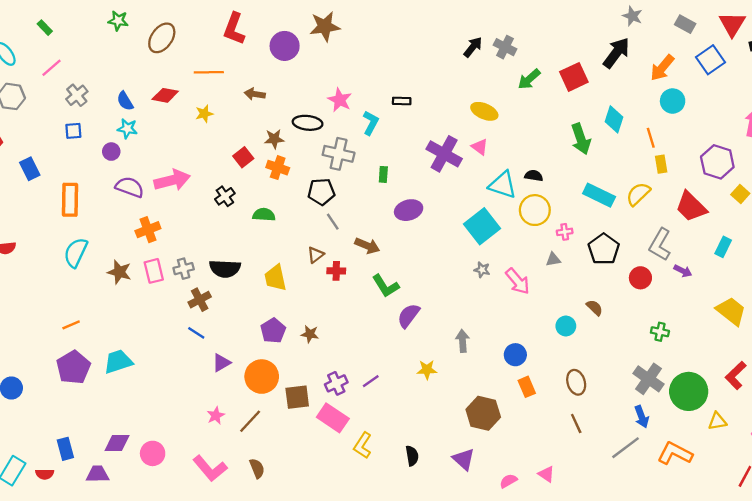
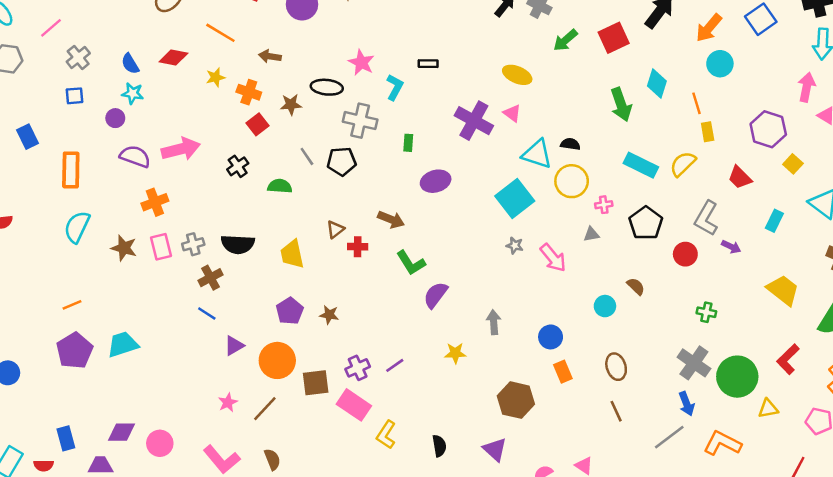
orange line: (209, 72) -> (220, 33), turned 32
orange cross: (278, 168) -> (249, 92), moved
red trapezoid: (691, 207) -> (740, 177), size x0.7
gray line: (333, 222) -> (307, 156), moved

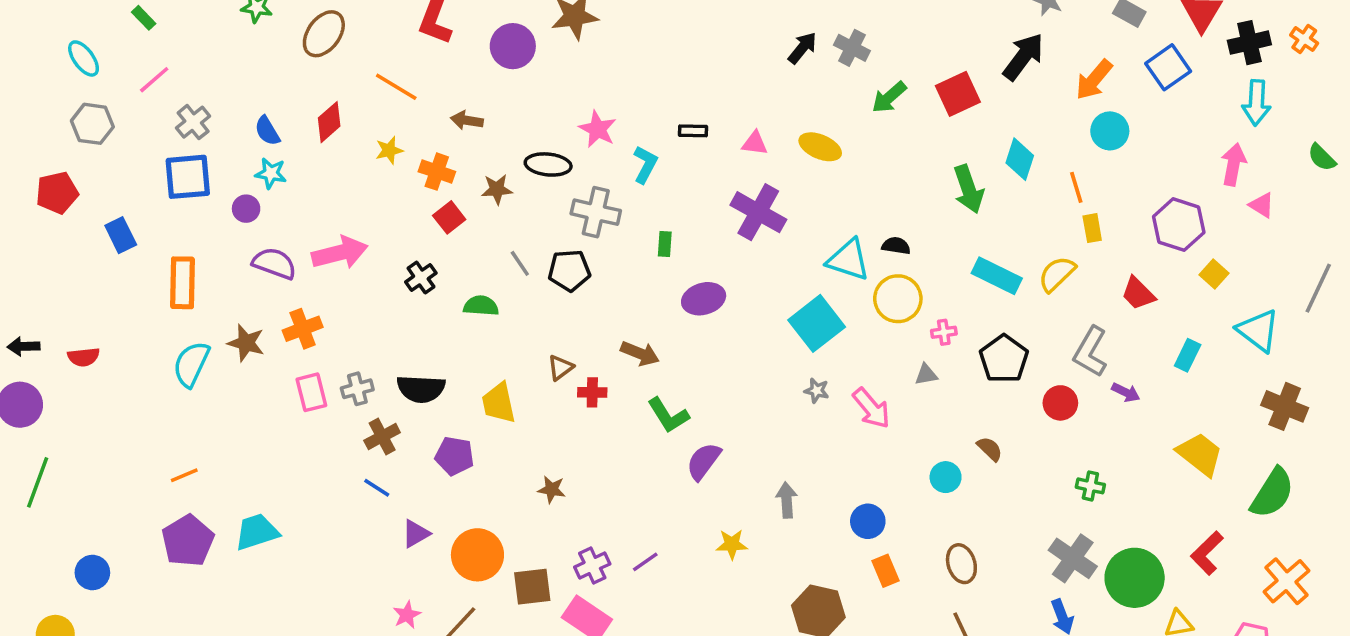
red diamond: (173, 58) -> (329, 122), turned -52
blue square: (74, 96) -> (188, 177), size x1.8
pink triangle: (512, 113) -> (755, 143), moved, turned -30
brown star: (124, 248) -> (246, 343), moved
purple pentagon: (290, 311) -> (455, 456), moved, turned -30

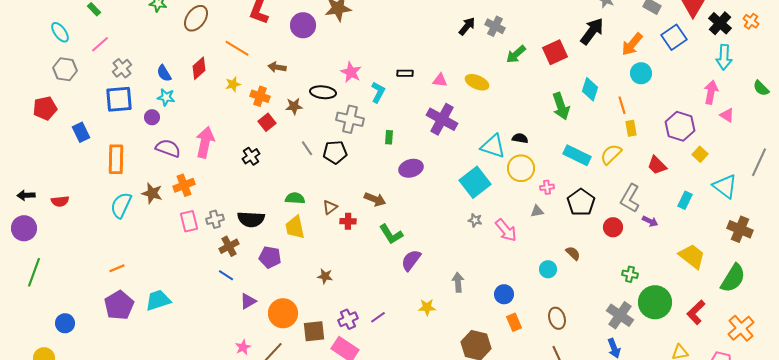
black cross: (1249, 43) -> (720, 23), turned -35
pink arrow: (340, 253) -> (205, 142), turned -64
green semicircle: (481, 306) -> (295, 198), moved
green circle: (1135, 578) -> (655, 302), moved

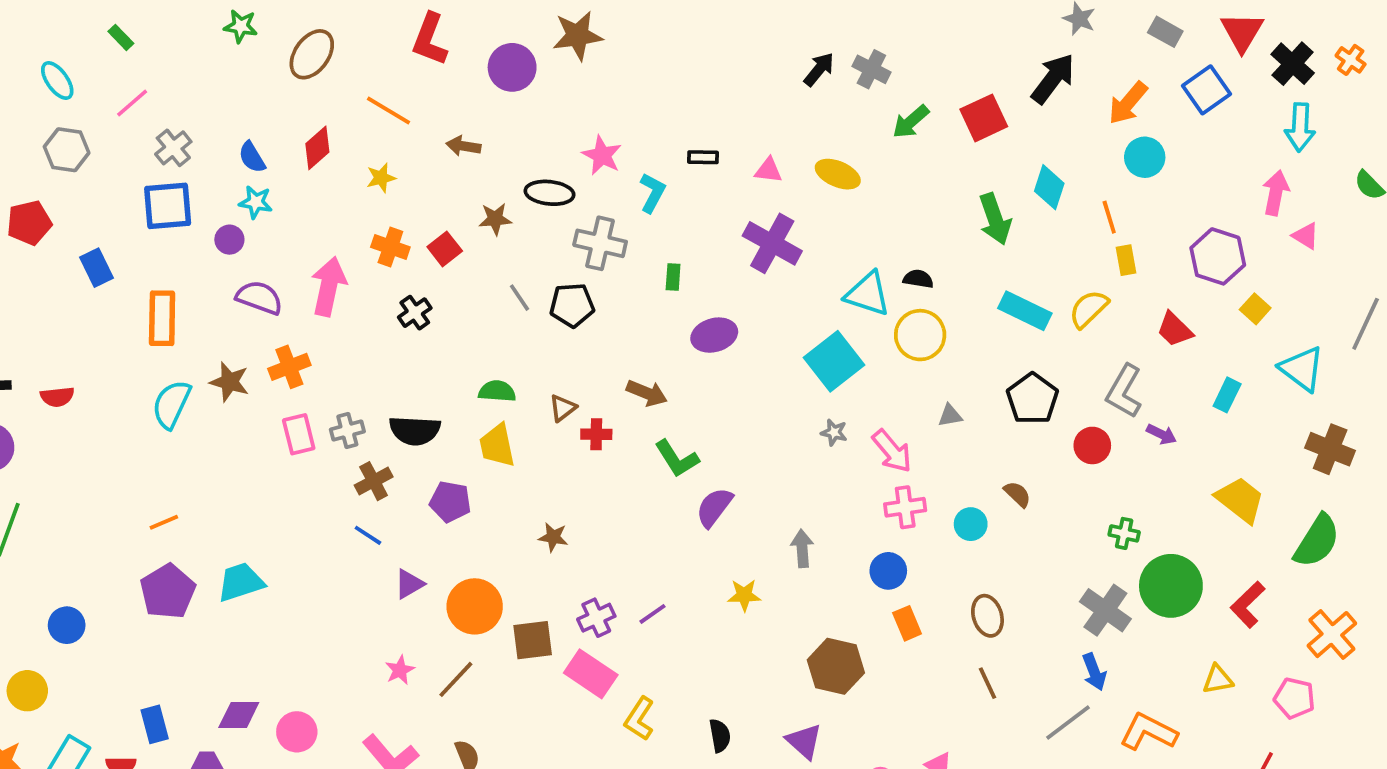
orange cross: (260, 96) -> (390, 247), moved
pink cross: (547, 187) -> (905, 507), moved, size x1.5

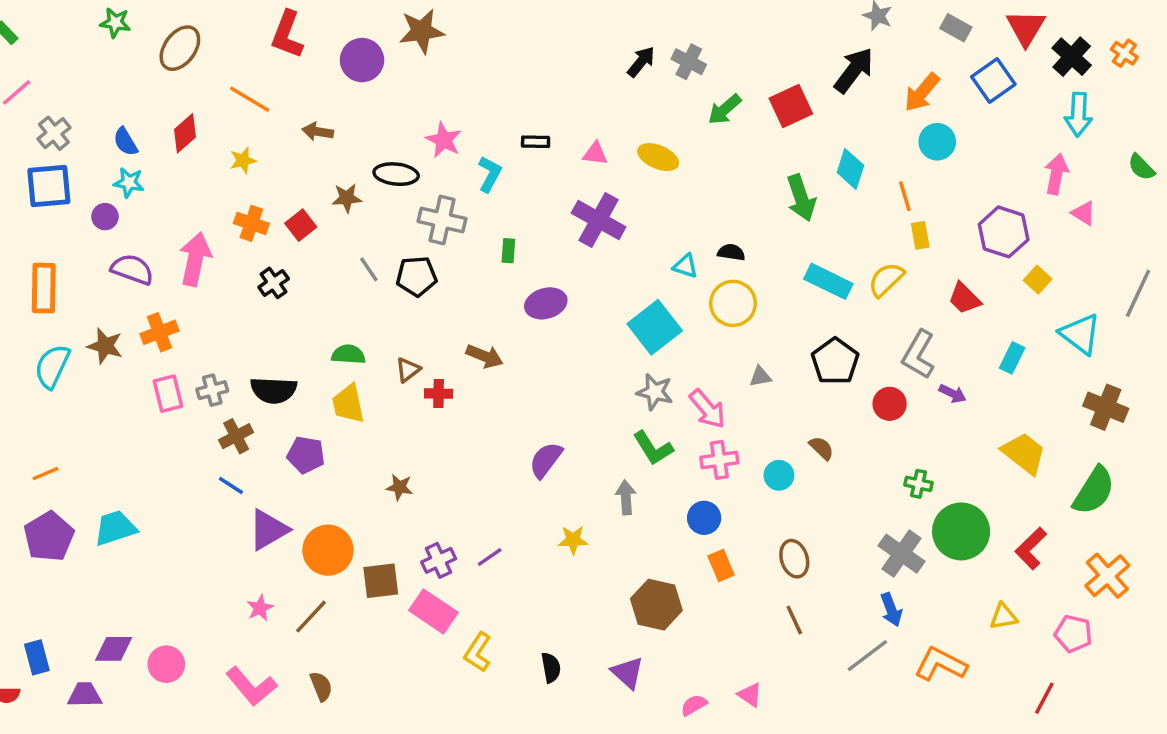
cyan triangle: (868, 294) -> (685, 266), size x0.6
gray star: (834, 432) -> (655, 392), size x1.5
green L-shape: (677, 459) -> (653, 448), moved
purple triangle: (409, 584) -> (268, 530), size x1.5

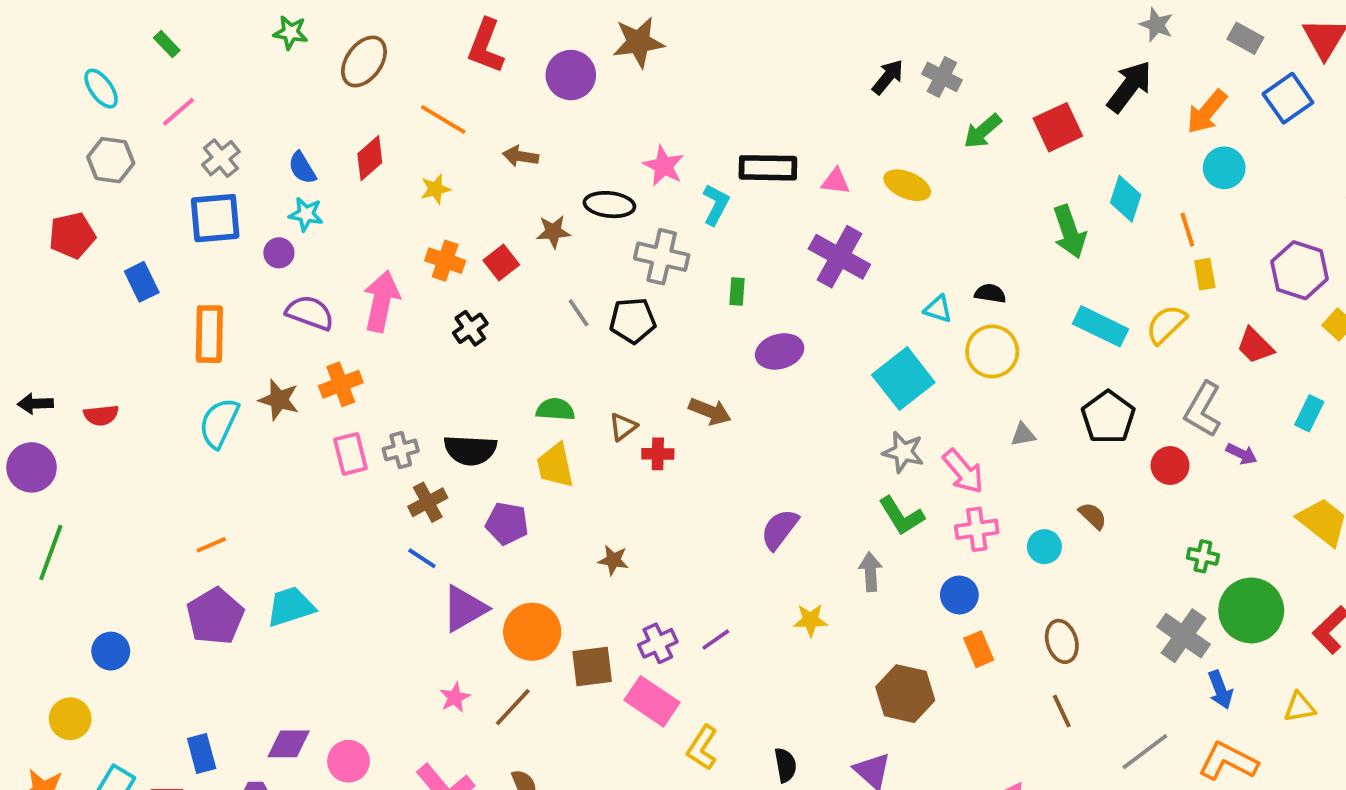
black rectangle: (536, 142) -> (768, 168), size x1.8
blue arrow: (891, 610) -> (1220, 690), moved

